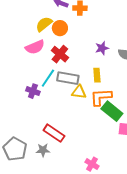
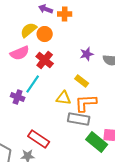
yellow rectangle: (97, 75) -> (82, 81), turned -48
gray rectangle: (68, 78) -> (79, 119), moved
green rectangle: (112, 111) -> (97, 142), moved

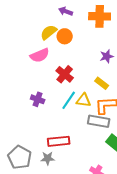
orange cross: (65, 14) -> (100, 16), moved, size x1.5
red cross: (45, 60) -> (65, 74), moved
cyan line: (33, 84) -> (69, 100), moved
red rectangle: (39, 139) -> (59, 141), turned -40

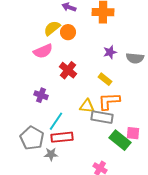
cyan line: (69, 100) -> (56, 121), moved
yellow triangle: (84, 100) -> (87, 106), moved
gray pentagon: (20, 157) -> (32, 138), moved

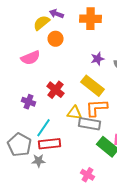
yellow semicircle: (52, 28) -> (42, 23), moved
red cross: (68, 70) -> (56, 90), moved
yellow rectangle: (105, 79) -> (92, 86), size x1.6

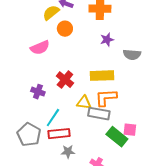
purple star: (98, 59) -> (107, 40), moved
yellow rectangle: (92, 86) -> (102, 76), turned -40
gray star: (38, 161) -> (68, 152), moved

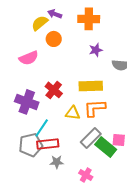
purple cross: (38, 92) -> (27, 102), size x1.6
gray rectangle: (99, 114) -> (91, 138), moved, turned -55
gray pentagon: (29, 135) -> (31, 145), moved, turned 30

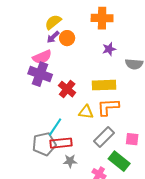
purple arrow: (55, 14) -> (53, 37), moved, turned -64
purple cross: (27, 102) -> (40, 74), moved
green rectangle: (106, 147) -> (119, 161), moved

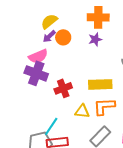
purple star: (109, 49) -> (95, 39), moved
red cross: (67, 89) -> (63, 88), turned 30

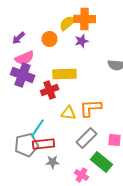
yellow semicircle: (49, 21) -> (68, 23), moved
purple arrow: (49, 36) -> (19, 38), moved
yellow rectangle: (100, 84) -> (65, 74), moved

